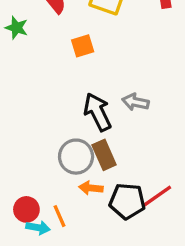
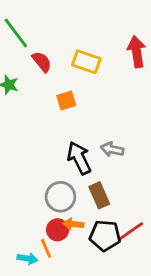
brown rectangle: (104, 155) -> (99, 195), moved
red circle: (26, 209) -> (58, 230), moved

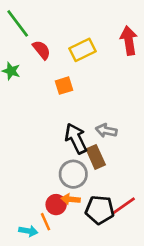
yellow rectangle: (86, 62) -> (83, 50), turned -45
brown rectangle: (99, 195) -> (96, 157), moved
gray circle: (60, 197) -> (73, 174), moved

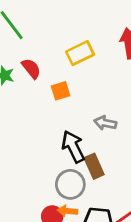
red semicircle: (42, 50) -> (31, 68), moved
gray arrow: (106, 131) -> (105, 123), moved

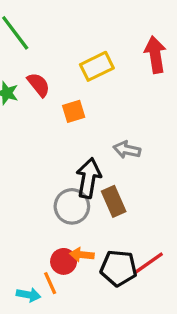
black arrow: (73, 147) -> (89, 178), turned 36
gray circle: (70, 184) -> (72, 206), moved

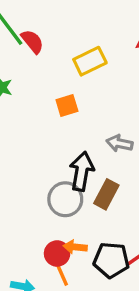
red semicircle: (39, 85) -> (32, 41), moved
brown rectangle: (114, 201) -> (106, 194), turned 52
orange line: (50, 283) -> (62, 275), moved

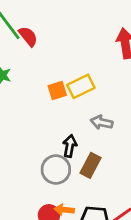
yellow rectangle: (90, 61) -> (81, 86), moved
black arrow: (82, 171) -> (70, 146), size x0.7

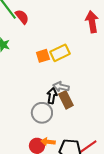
gray arrow: (102, 122) -> (61, 87), moved
brown rectangle: (91, 165) -> (66, 100), moved, turned -54

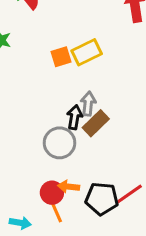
gray arrow: (61, 87) -> (88, 104), turned 84
brown rectangle: (66, 100) -> (96, 123), turned 72

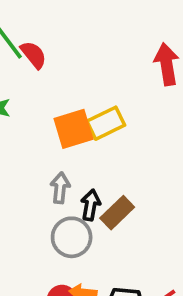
orange square: (61, 57) -> (73, 129), size x1.5
gray arrow: (88, 104) -> (60, 188), moved

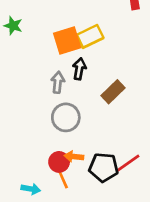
black arrow: (91, 205) -> (79, 69), moved
brown rectangle: (117, 213) -> (113, 92), moved

